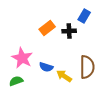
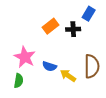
green semicircle: (16, 81) -> (19, 81), turned 120

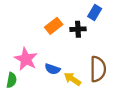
green semicircle: (19, 81) -> (12, 80), moved

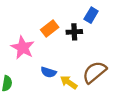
pink star: (26, 59) -> (23, 48), moved
brown semicircle: (98, 69) -> (94, 72), turned -130

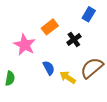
black cross: (74, 32) -> (74, 40), moved, turned -32
blue semicircle: (48, 72) -> (49, 68), turned -136

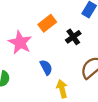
yellow arrow: (68, 77) -> (62, 89), moved, turned 42

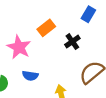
blue semicircle: (46, 67) -> (30, 76), moved, turned 126

